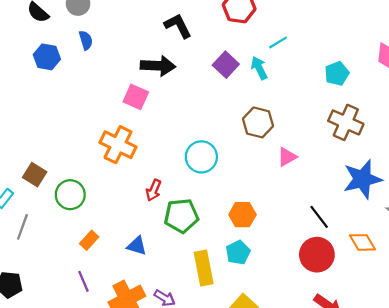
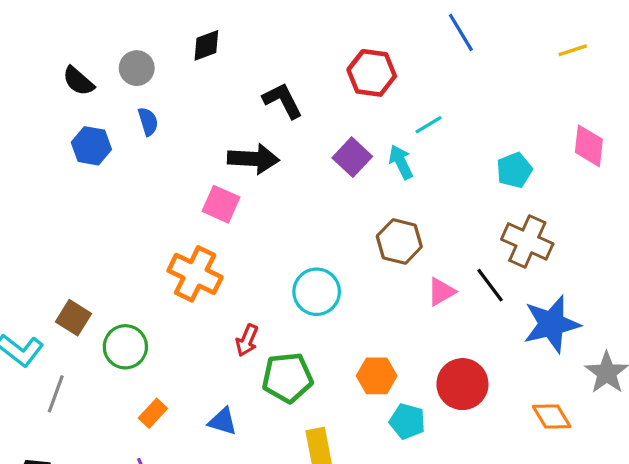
black line: (319, 217) -> (490, 285), moved
cyan pentagon: (238, 252) -> (407, 421), moved, turned -30
red circle: (317, 255) -> (462, 384), moved

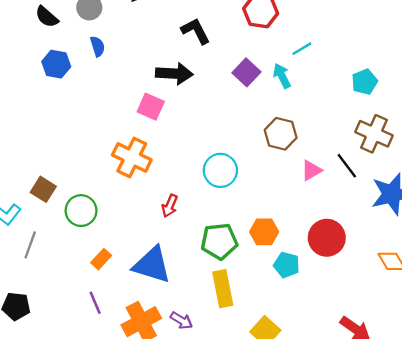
green pentagon: (287, 378) -> (219, 241), moved
blue triangle: (223, 421) -> (152, 265), size x1.8

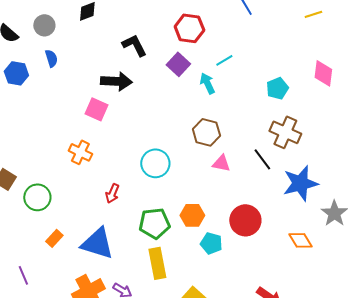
purple square: (246, 72) -> (178, 64), moved
orange cross: (132, 157) -> (80, 152), size x0.7
pink triangle: (311, 170) -> (221, 163), moved, turned 42
purple line: (95, 303) -> (23, 275), moved

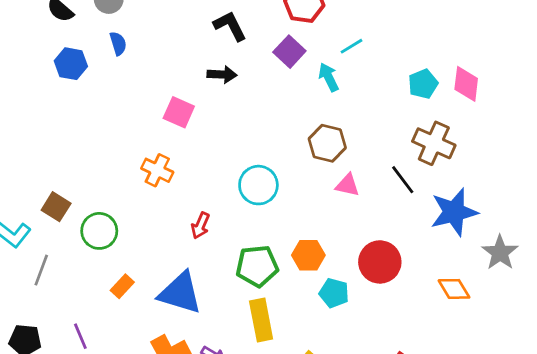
pink diamond: (323, 73) -> (466, 84), moved
black arrow: (116, 81) -> (222, 74), moved, size x0.7

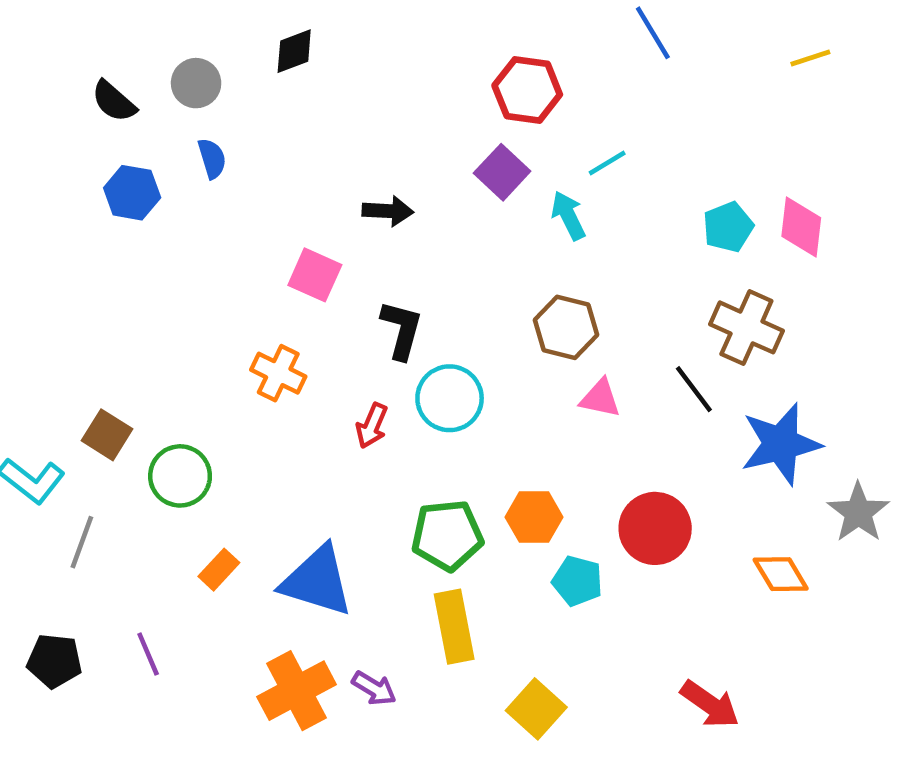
black L-shape: (230, 26) -> (402, 330), moved, turned 42
red arrow: (200, 226) -> (372, 426), moved

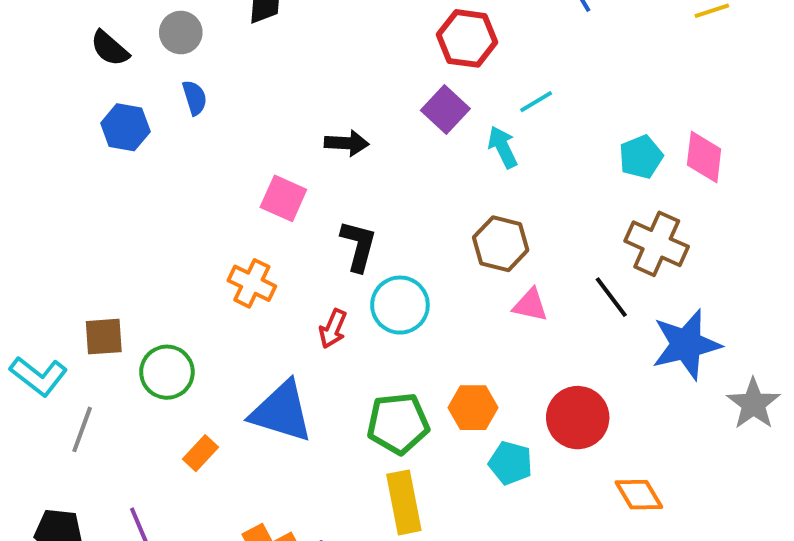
brown square: (107, 435) -> (104, 337), turned -36
orange diamond: (781, 574) -> (639, 495), moved
blue triangle: (317, 581) -> (281, 412), moved

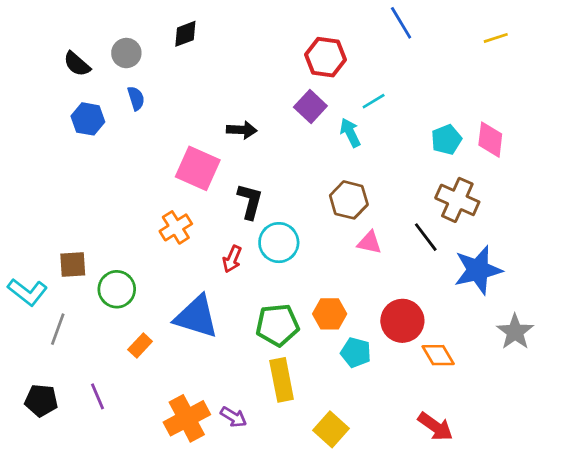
pink square: (283, 198) -> (198, 168), size x1.4
orange cross: (252, 283) -> (176, 227), turned 32
gray star: (753, 404) -> (515, 332), moved
orange diamond: (639, 495) -> (438, 355), moved

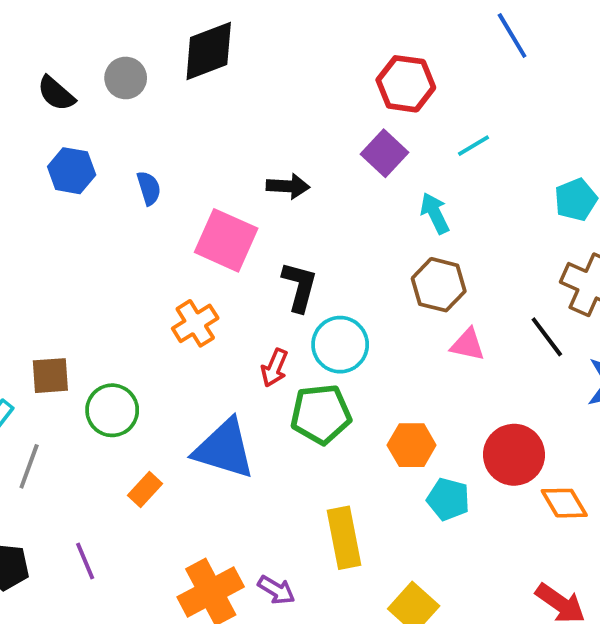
black diamond: (185, 34) -> (209, 51), size x1.6
blue semicircle: (136, 98) -> (149, 188), moved
cyan arrow: (350, 133) -> (435, 213), moved
green pentagon: (277, 325) -> (321, 414), moved

